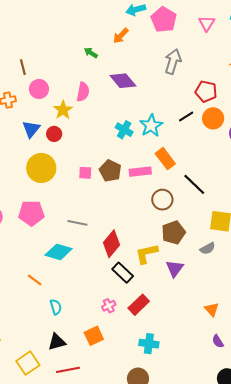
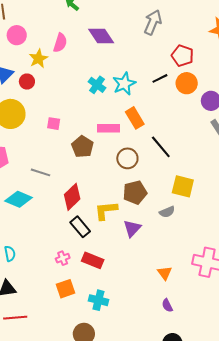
brown pentagon: (110, 171) -> (82, 147), moved
red rectangle: (139, 305) -> (93, 260), turned 60
orange square: (94, 336) -> (65, 289), moved

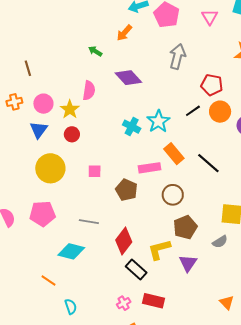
pink circle: (17, 35) -> (43, 104), moved
red circle: (27, 82) -> (72, 134), moved
black line: (161, 147) -> (208, 163), moved

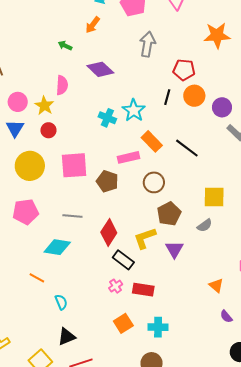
black line: (193, 111) -> (167, 97), turned -35
pink square: (95, 171) -> (74, 165), size x2.0
pink cross: (124, 303) -> (116, 286), moved

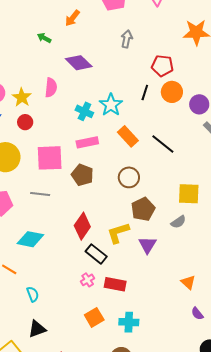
gray arrow: (147, 44) -> (127, 39), size x0.7
pink semicircle: (62, 85) -> (51, 88), moved
pink rectangle: (129, 157) -> (87, 142), moved
gray line: (72, 216) -> (40, 194), moved

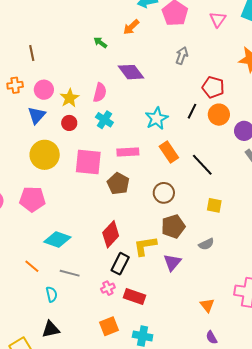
cyan cross: (84, 111) -> (104, 120), moved
gray line: (40, 194) -> (70, 273), moved
yellow square: (189, 194) -> (214, 205), moved, size x0.7
black rectangle: (96, 254) -> (120, 264), turned 70

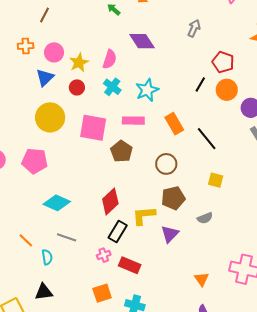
brown line: (32, 53) -> (44, 15), turned 35
cyan star: (157, 118) -> (147, 90), moved
orange line: (32, 266) -> (26, 240), moved

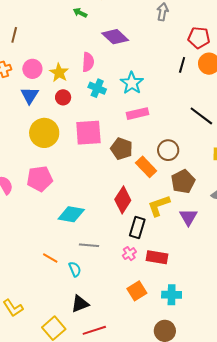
pink rectangle: (133, 121) -> (138, 114), moved
orange rectangle: (174, 124) -> (146, 167), moved

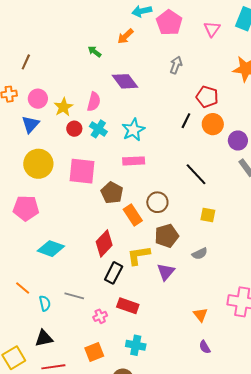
red circle: (63, 97) -> (74, 129), moved
gray line: (89, 245) -> (74, 296), moved
pink cross: (129, 254) -> (100, 316), moved
orange square: (137, 291) -> (94, 352), moved

